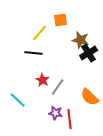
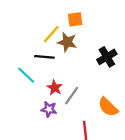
brown star: (81, 40) -> (67, 42), moved
cyan line: (18, 100) -> (26, 75), moved
purple star: (56, 113) -> (49, 109), moved

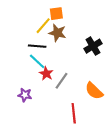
orange square: (75, 19) -> (56, 14), moved
cyan line: (26, 75) -> (37, 61), moved
purple star: (49, 109) -> (25, 95), moved

